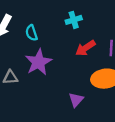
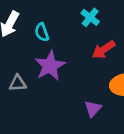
cyan cross: (74, 20) -> (90, 17), turned -35

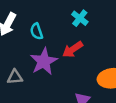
red arrow: (104, 50) -> (73, 49), moved

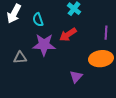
purple star: (44, 61) -> (44, 45), turned 30

